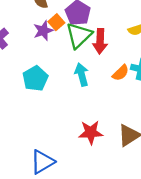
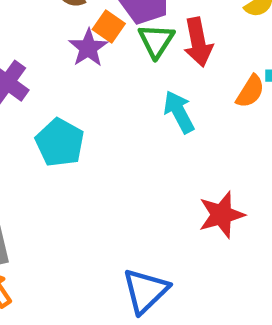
green triangle: (79, 35) -> (156, 41), size x0.7
cyan pentagon: (35, 79) -> (60, 143), moved

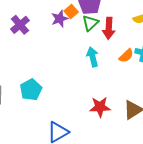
cyan pentagon: (60, 143) -> (31, 90), moved

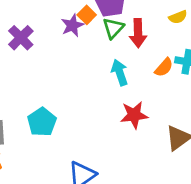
red star: (100, 107) -> (134, 115), moved

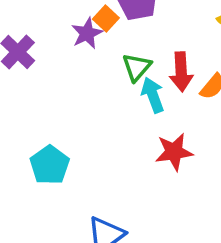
green triangle: (113, 28) -> (137, 67), moved
red arrow: (138, 33) -> (181, 72), moved

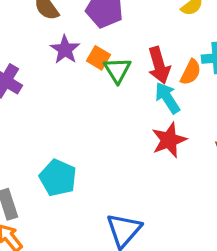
orange square: (106, 18) -> (98, 58), moved
cyan arrow: (153, 95) -> (168, 98), moved

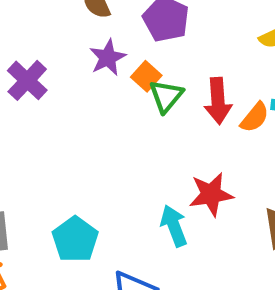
cyan arrow: (168, 98) -> (174, 226), moved
cyan pentagon: (58, 178) -> (75, 239), moved

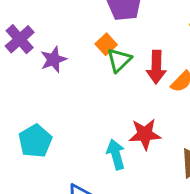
purple star: (108, 58) -> (53, 59), moved
cyan pentagon: (75, 239) -> (35, 141), moved

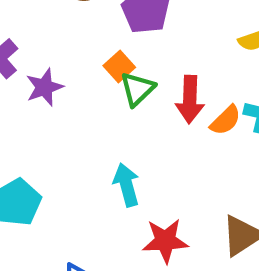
red star: (145, 134) -> (165, 241), moved
cyan arrow: (116, 154) -> (126, 185), moved

